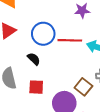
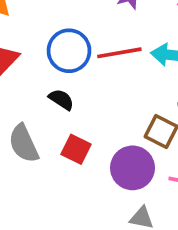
red square: (36, 87) -> (76, 149), turned 35

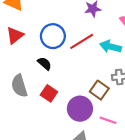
red line: (119, 53) -> (82, 41), turned -30

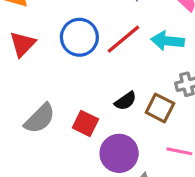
black semicircle: (45, 64) -> (126, 101), moved, turned 112
gray semicircle: (19, 86) -> (40, 118), turned -110
purple circle: (80, 109) -> (119, 153), moved

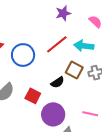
blue circle: (79, 37) -> (23, 55), moved
brown square: (160, 108) -> (74, 70), moved

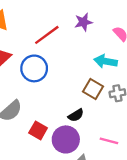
red line: (57, 44) -> (47, 35), moved
black semicircle: (58, 82) -> (76, 115), moved
red square: (33, 96) -> (38, 130), moved

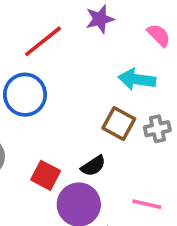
red square: (38, 130) -> (46, 175), moved

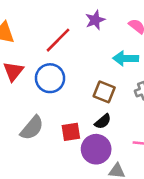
brown square: (119, 124) -> (104, 92), moved
red square: (46, 175) -> (71, 132), turned -30

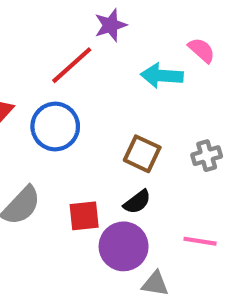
purple star: (95, 20) -> (111, 25), moved
cyan arrow: (126, 58) -> (162, 76), moved

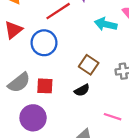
red square: (84, 216) -> (45, 86), moved
purple circle: (124, 246) -> (33, 118), moved

